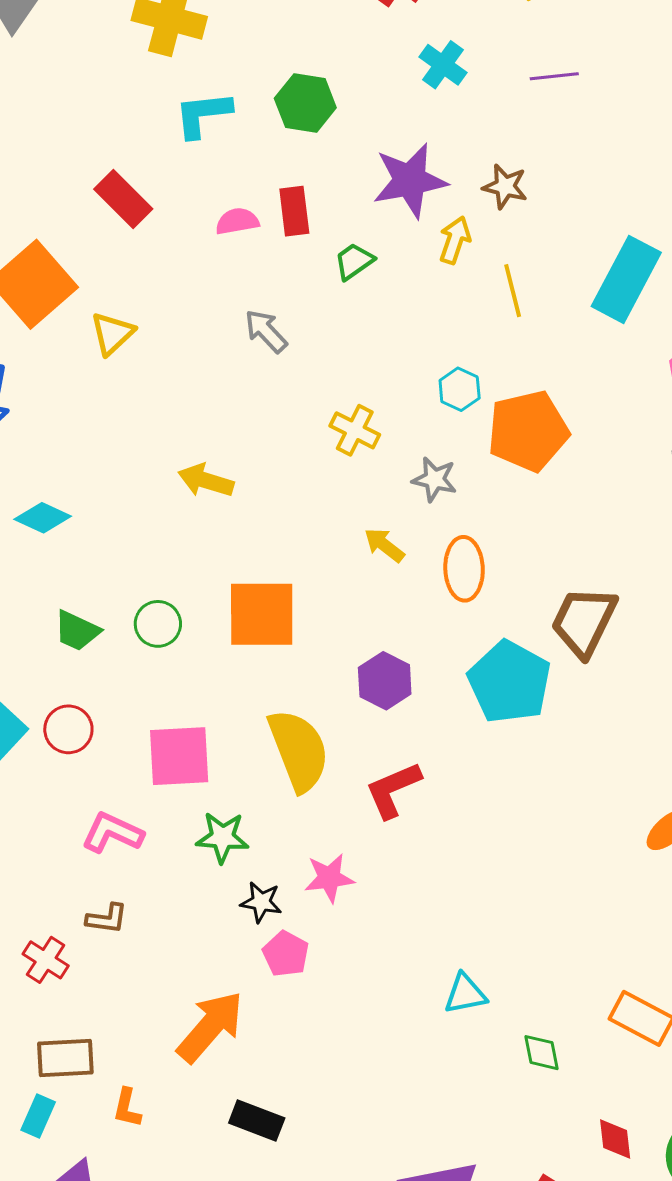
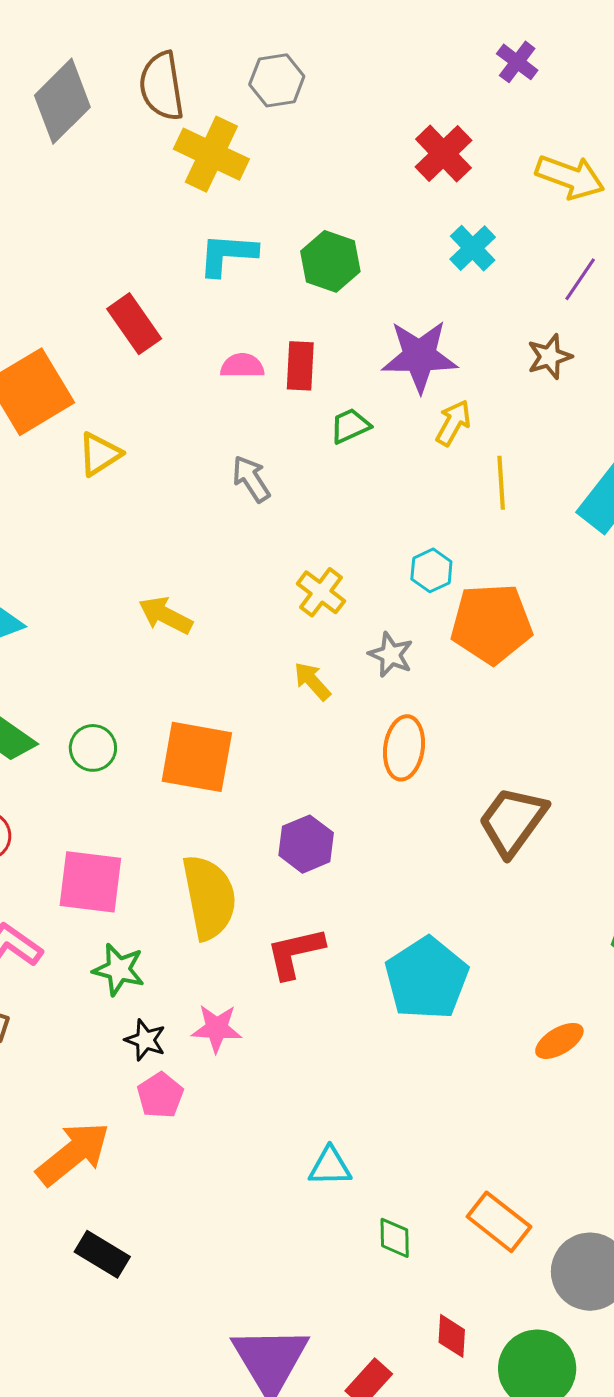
purple line: (554, 76) -> (580, 279), turned -60
brown star: (505, 186) -> (550, 357), moved, turned 30
yellow arrow: (384, 545) -> (312, 681), moved
cyan pentagon: (509, 682) -> (427, 978), moved

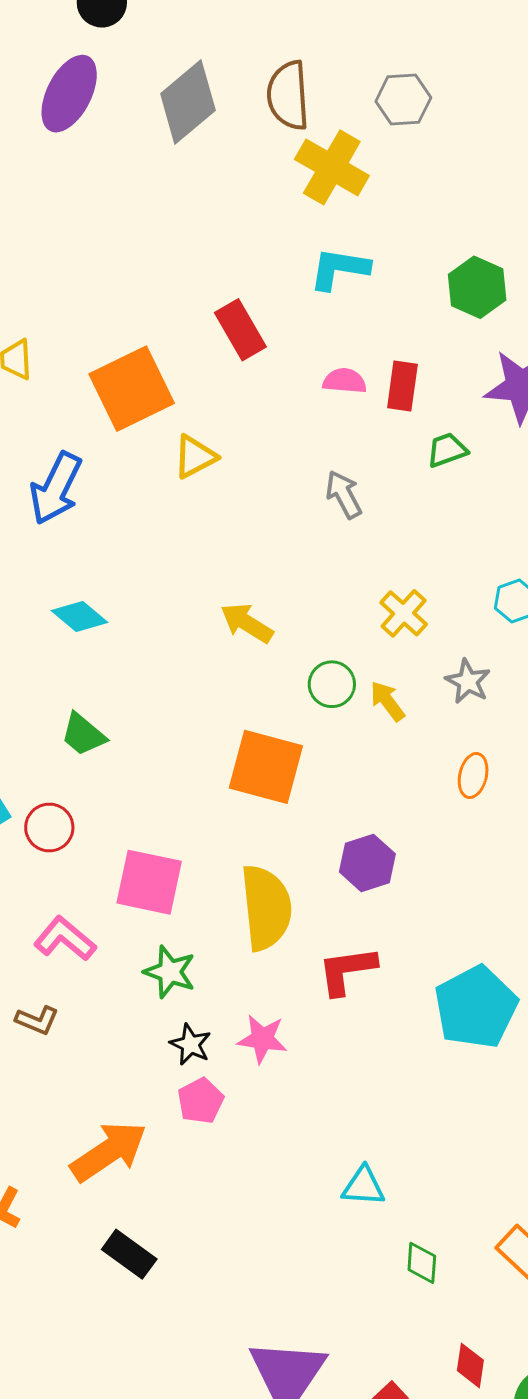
green hexagon: (330, 261) -> (477, 287), moved
green circle: (93, 748) -> (332, 684), moved
orange ellipse: (404, 748) -> (473, 776), size x0.7

